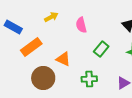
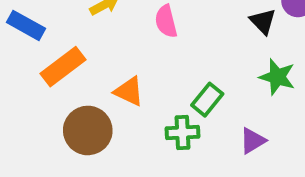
green rectangle: (101, 49) -> (207, 100), moved

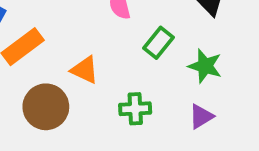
green star: (277, 77) -> (205, 66), moved
green rectangle: (207, 100) -> (158, 43), moved

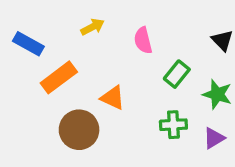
green cross: (135, 109) -> (173, 125), moved

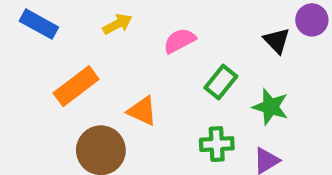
pink semicircle: (143, 40) -> (179, 41), turned 76
blue rectangle: (28, 44) -> (39, 24), moved

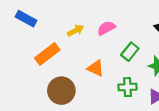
yellow arrow: (117, 24) -> (76, 30), moved
orange triangle: (142, 111) -> (96, 68), moved

